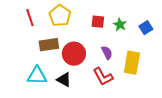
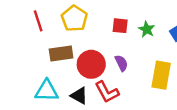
purple semicircle: (107, 53) -> (121, 63), moved
red L-shape: (103, 77) -> (107, 92), moved

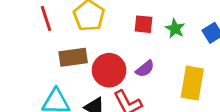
purple semicircle: (121, 63) -> (145, 69), turned 77

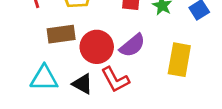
purple semicircle: (145, 69) -> (132, 45), size x1.4

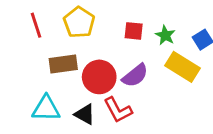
yellow rectangle: (179, 60) -> (183, 67), moved, turned -68

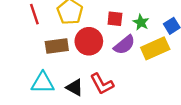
yellow rectangle: (183, 67) -> (155, 48), turned -56
purple semicircle: (135, 75) -> (124, 45), moved
red circle: (99, 77) -> (89, 41), moved

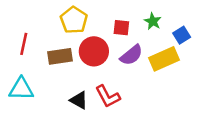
red line: (34, 14) -> (24, 44), moved, turned 30
green star: (141, 22) -> (153, 21), moved
cyan triangle: (43, 83) -> (21, 89), moved

